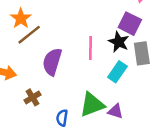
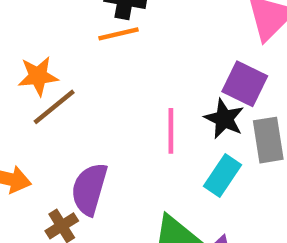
orange star: (21, 18) -> (38, 76), turned 30
purple semicircle: (52, 62) -> (89, 189), moved

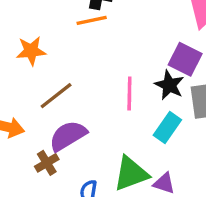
brown line: (54, 107) -> (56, 96), moved
purple semicircle: (89, 189) -> (68, 136), turned 42

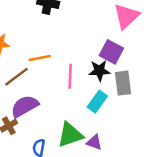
orange line: (92, 20) -> (40, 58), moved
black star: (169, 85) -> (99, 71), turned -30

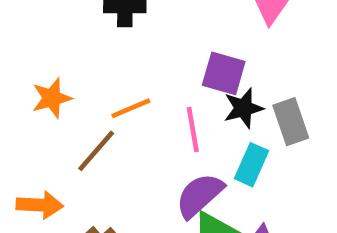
purple square: (111, 52) -> (224, 73), moved
purple semicircle: (25, 106) -> (200, 195), moved

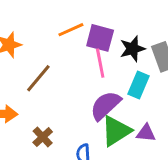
purple square: (224, 73) -> (100, 38), moved
orange line: (131, 108) -> (71, 30), moved

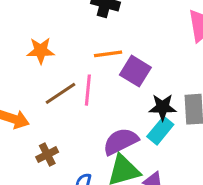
black star: (133, 49) -> (163, 107), moved
pink line: (100, 63) -> (88, 90), moved

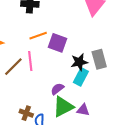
purple semicircle: (121, 141) -> (57, 89), size x0.6
brown cross: (47, 155) -> (26, 113), moved, turned -32

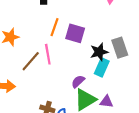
orange line: (38, 36) -> (54, 27), turned -48

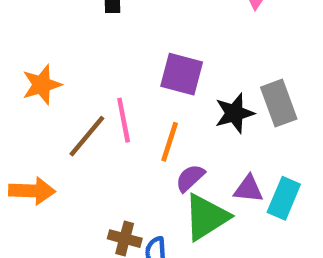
orange line: (54, 27) -> (170, 142), moved
cyan rectangle: (102, 67) -> (284, 198), moved
purple triangle: (106, 102) -> (248, 189), moved

